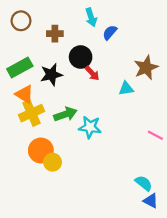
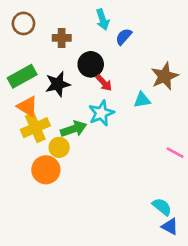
cyan star: (90, 127) -> (101, 113), moved, turned -30
yellow circle: (53, 162) -> (59, 147), moved

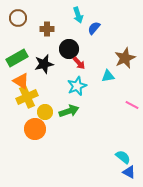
green arrow: (74, 129) -> (69, 111), moved
pink line: (175, 153) -> (132, 105), moved

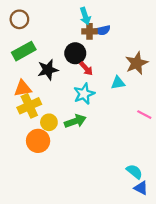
blue semicircle: (94, 28) -> (103, 30), turned -144
brown cross: (47, 29) -> (90, 31), moved
green rectangle: (17, 58) -> (24, 51), moved
orange triangle: (21, 81) -> (23, 88), turned -42

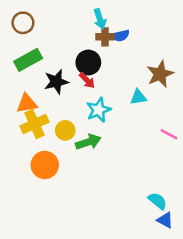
red arrow: (86, 69) -> (87, 80), moved
yellow circle: (49, 122) -> (65, 130), moved

